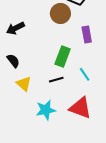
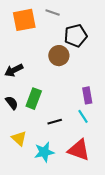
purple rectangle: (87, 34) -> (87, 95), moved
green rectangle: (63, 56) -> (34, 99), moved
yellow triangle: (24, 84) -> (19, 138), moved

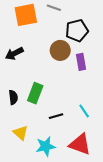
black arrow: (14, 70) -> (14, 54), moved
purple rectangle: (87, 95) -> (81, 62), moved
black semicircle: (12, 103) -> (13, 97), turned 32

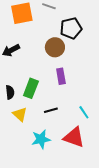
purple rectangle: (81, 62) -> (61, 76), moved
cyan line: (84, 111) -> (84, 112), moved
yellow triangle: (21, 133) -> (20, 114), moved

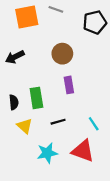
black pentagon: (71, 28) -> (95, 22), moved
green rectangle: (31, 88) -> (36, 98), turned -30

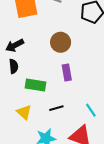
green rectangle: (36, 98) -> (36, 85), turned -72
black semicircle: (14, 102) -> (14, 66), moved

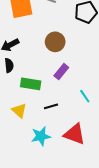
purple rectangle: (67, 73) -> (61, 72), turned 49
cyan line: (91, 110) -> (85, 96), moved

